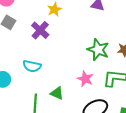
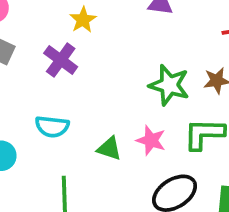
green triangle: (57, 93) -> (109, 149), moved

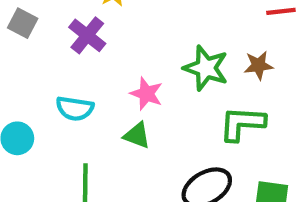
pink star: (151, 140) -> (146, 94), moved

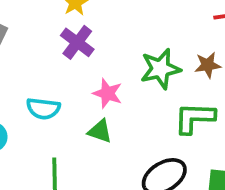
purple cross: (87, 35) -> (77, 42), moved
green star: (206, 68) -> (160, 69), turned -30

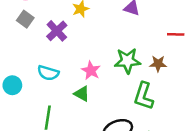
purple cross: (77, 42) -> (57, 31), moved
green L-shape: (194, 118) -> (144, 96), turned -84

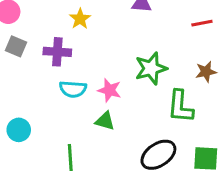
purple cross: (57, 31) -> (57, 52), turned -30
brown star: (158, 64) -> (206, 72), moved
cyan semicircle: (48, 73) -> (73, 89), moved

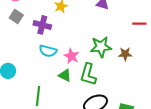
brown star: (206, 72) -> (125, 54), moved
green L-shape: (180, 106) -> (88, 74), moved

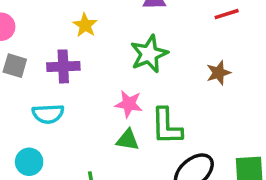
green star: (101, 47) -> (149, 54), moved
cyan semicircle: (48, 51) -> (48, 114), moved

